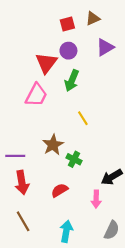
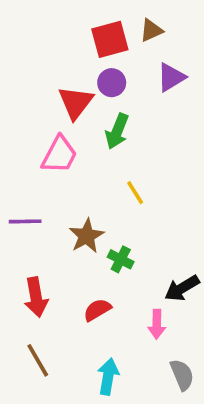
red square: (67, 24) -> (110, 39), size x1.5
purple line: (15, 156) -> (25, 221), moved
gray semicircle: (112, 230) -> (182, 375), turned -48

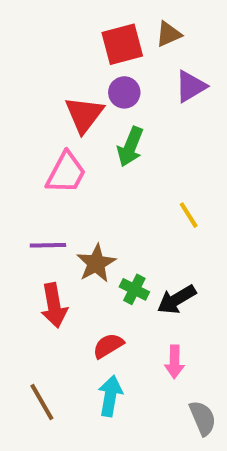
yellow line: (135, 193) -> (189, 215), moved
purple line: (25, 221) -> (48, 245), moved
black arrow: (182, 288) -> (177, 299), moved
red arrow: (36, 297) -> (54, 305), moved
cyan arrow: (108, 377) -> (110, 396), moved

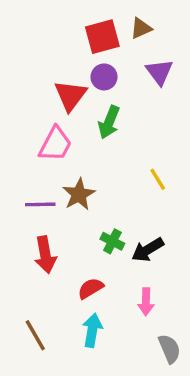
purple triangle: (191, 86) -> (159, 72), turned -36
brown star: (96, 263) -> (79, 194), moved

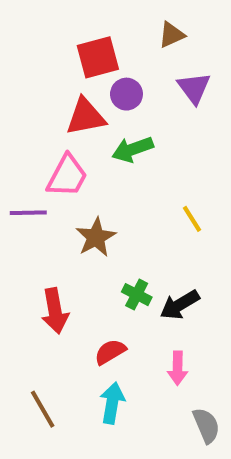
red square: (102, 37) -> (98, 57), moved
red triangle: (70, 95) -> (86, 117), turned 42
green arrow: (109, 122) -> (133, 149), turned 48
purple line: (40, 204) -> (28, 213), moved

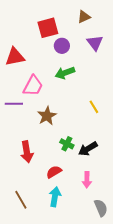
red triangle: (86, 117) -> (15, 57), moved

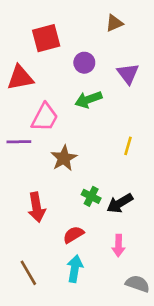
red square: (48, 28) -> (46, 38), moved
purple triangle: (95, 43) -> (128, 74), moved
yellow line: (94, 107) -> (128, 146), turned 48
gray semicircle: (101, 208) -> (138, 284), turned -48

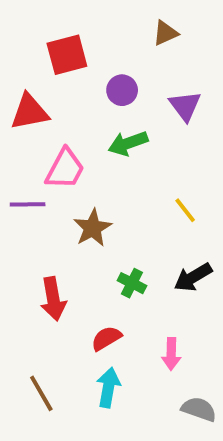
yellow line: (128, 146) -> (185, 210), turned -54
black arrow: (120, 203) -> (193, 277), moved

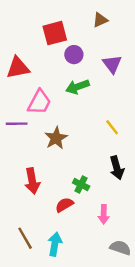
red square: (67, 55) -> (55, 33), moved
black arrow: (193, 277) -> (117, 168), turned -75
green cross: (132, 283) -> (81, 185), moved
cyan arrow: (108, 387) -> (55, 244), moved

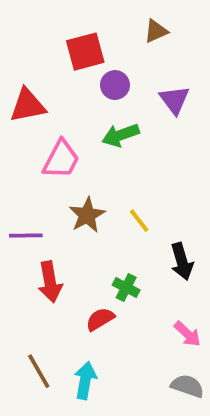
purple line: (17, 124) -> (26, 235), moved
yellow line: (112, 127) -> (139, 221), moved
pink arrow: (104, 214) -> (187, 334), moved, turned -48

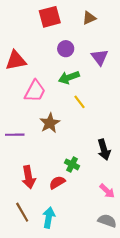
red square: (85, 52) -> (50, 17), moved
yellow line: (139, 221) -> (80, 102), moved
red arrow: (50, 282) -> (29, 177), moved

